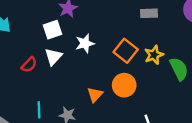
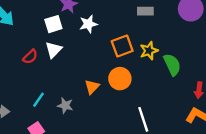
white star: (85, 43) -> (88, 24), moved
orange square: (126, 51) -> (122, 46), turned 30
cyan line: (39, 110) -> (38, 100), turned 35

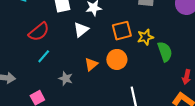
white triangle: (54, 50) -> (81, 30), moved
red semicircle: (30, 57) -> (39, 32), size x1.5
cyan line: (38, 100) -> (44, 56), moved

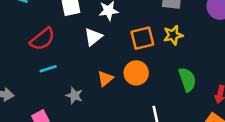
yellow star: (145, 37) -> (173, 35), moved
green semicircle: (165, 52) -> (187, 80), moved
cyan line: (44, 56) -> (48, 69), turned 32

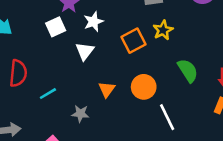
red semicircle: (42, 39) -> (18, 73), moved, turned -32
orange circle: (136, 73) -> (144, 87), moved

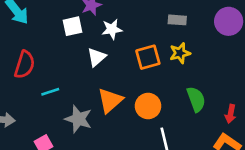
orange triangle: (107, 89) -> (110, 100), size x1.5
gray star: (80, 114) -> (78, 119), size x1.5

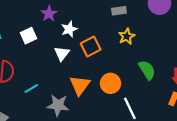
white square: (73, 26) -> (28, 36), moved
orange square: (148, 57) -> (91, 47), moved

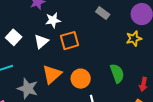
gray rectangle: (119, 11) -> (103, 13), turned 32
white square: (28, 36) -> (14, 37), moved, turned -35
yellow star: (127, 36) -> (134, 39), moved

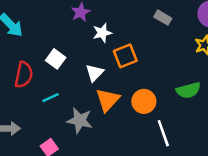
white triangle: (41, 41) -> (95, 73), moved
green semicircle: (117, 73) -> (188, 90), turned 102

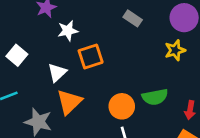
orange circle: (144, 101) -> (122, 106), moved

